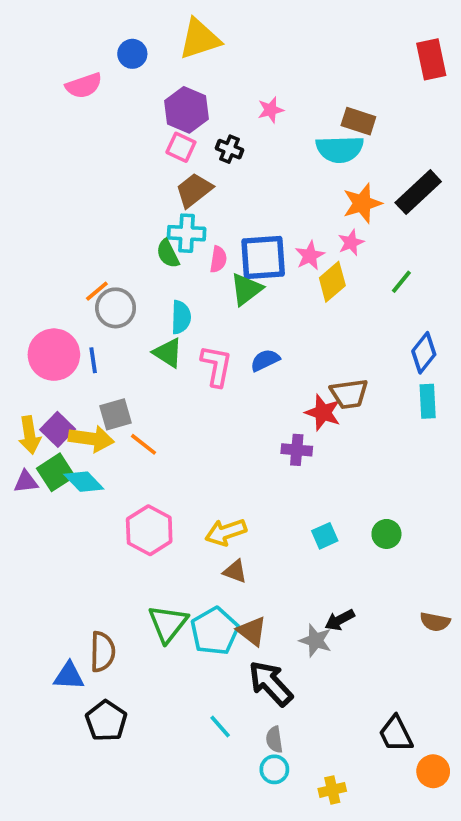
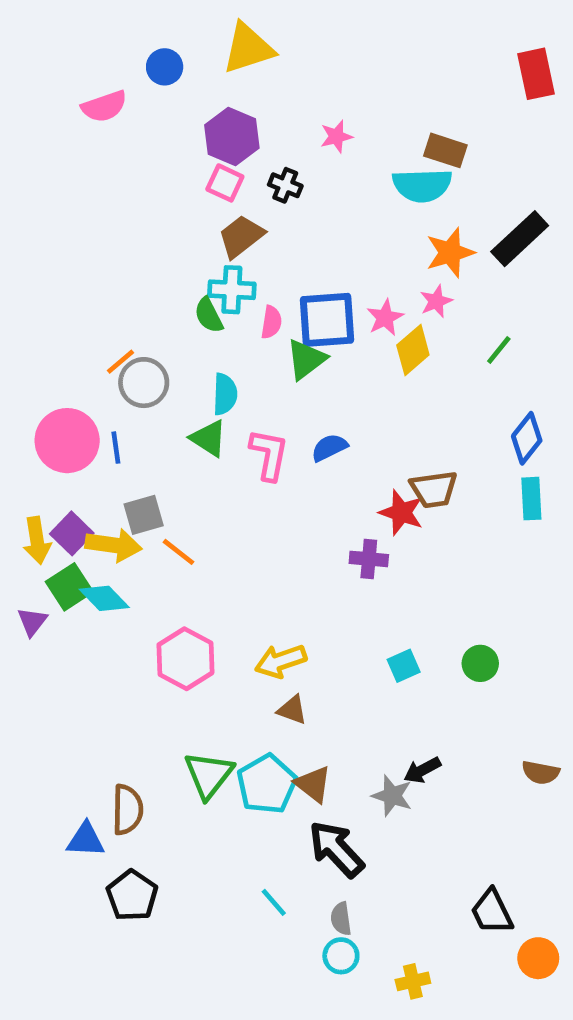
purple triangle: (26, 482) -> (32, 622), moved, turned -45

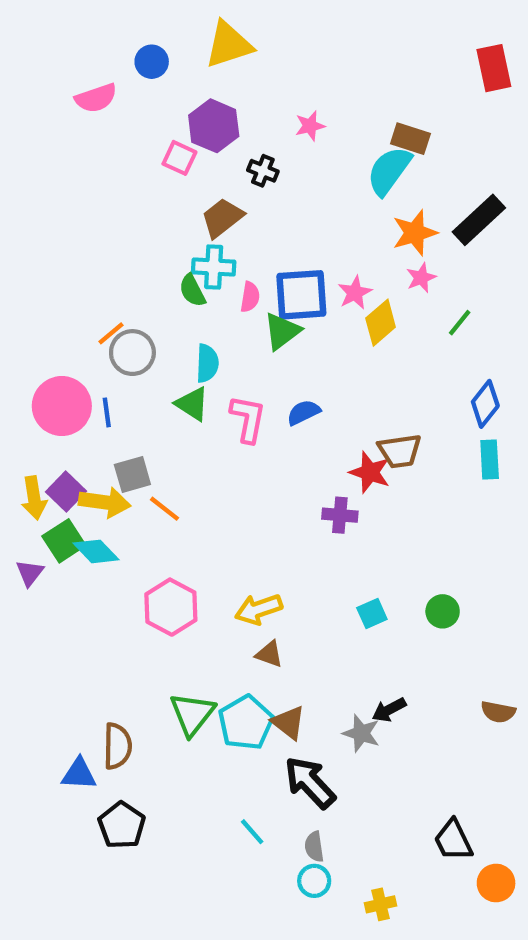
pink square: (225, 183) -> (179, 158), moved
cyan semicircle: (422, 185) -> (389, 171), turned 128
pink star: (436, 301) -> (421, 278), moved

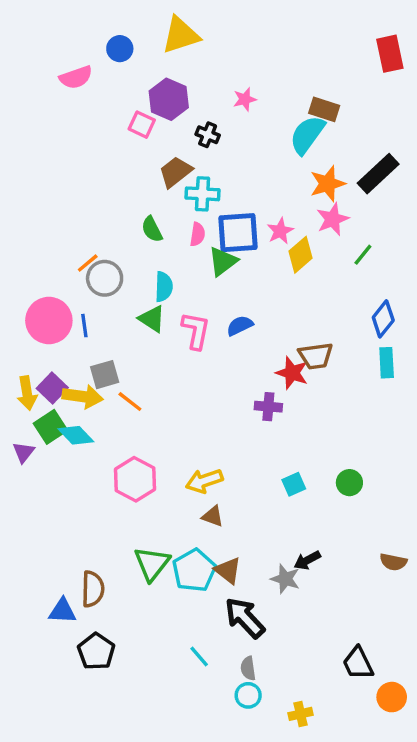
cyan cross: (214, 267) -> (203, 194), moved
pink star: (421, 278) -> (333, 219), size x1.4

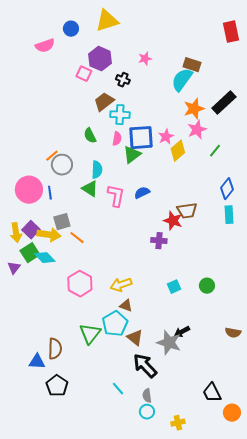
cyan pentagon: (194, 570) -> (115, 324), moved
gray star: (285, 579) -> (169, 343), size x1.4

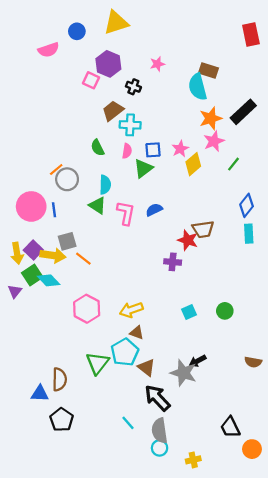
cyan semicircle: (182, 80) -> (198, 87), turned -50
blue square: (141, 138) -> (153, 150), size x0.6
gray semicircle: (147, 396) -> (160, 431), size x1.6

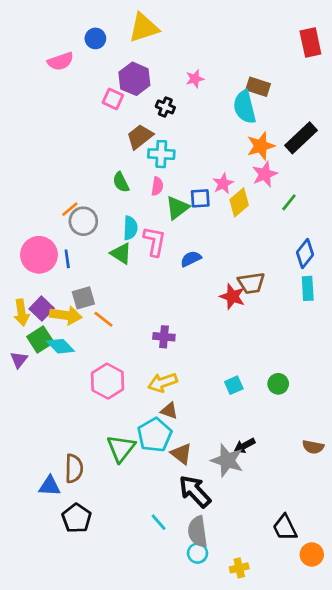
blue square: (153, 150) -> (200, 198), moved
pink L-shape: (126, 213) -> (155, 241), moved
purple cross: (173, 262) -> (164, 337), moved

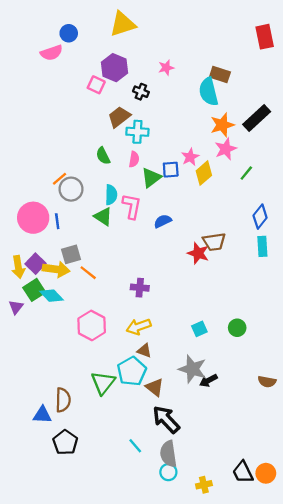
blue circle: (95, 38) -> (69, 33), moved
gray star: (227, 460) -> (192, 369), moved
black trapezoid: (285, 528) -> (243, 472), moved

